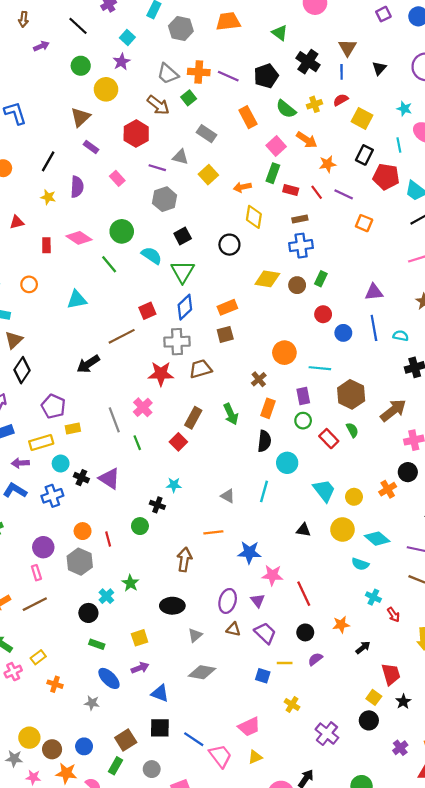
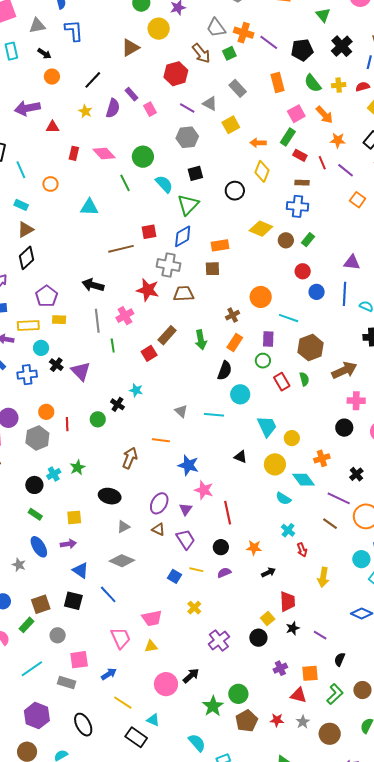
purple rectangle: (91, 147) -> (131, 94), moved
black arrow: (88, 364) -> (93, 285), moved, turned 35
orange cross: (388, 489) -> (322, 458), moved
cyan line: (264, 491) -> (214, 415), turned 66
blue line: (194, 739) -> (108, 594), moved

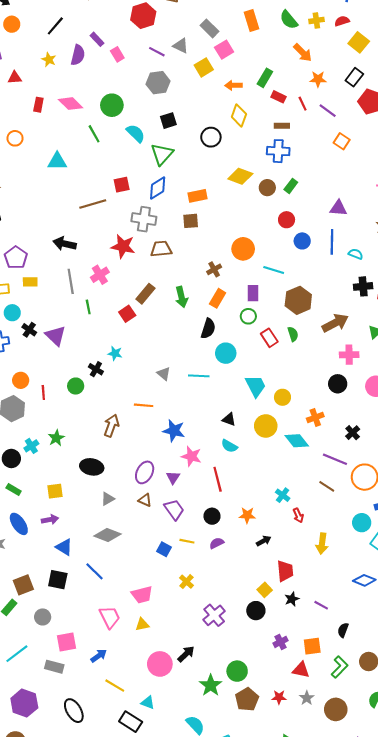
pink square: (296, 114) -> (224, 50), moved
cyan semicircle: (283, 499) -> (229, 446), moved

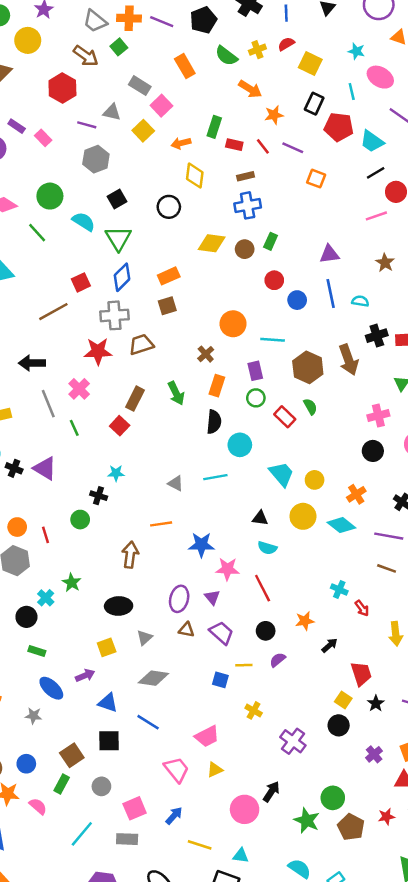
brown arrow: (335, 323) -> (349, 360), moved, turned 110
yellow square: (55, 491) -> (107, 647), moved

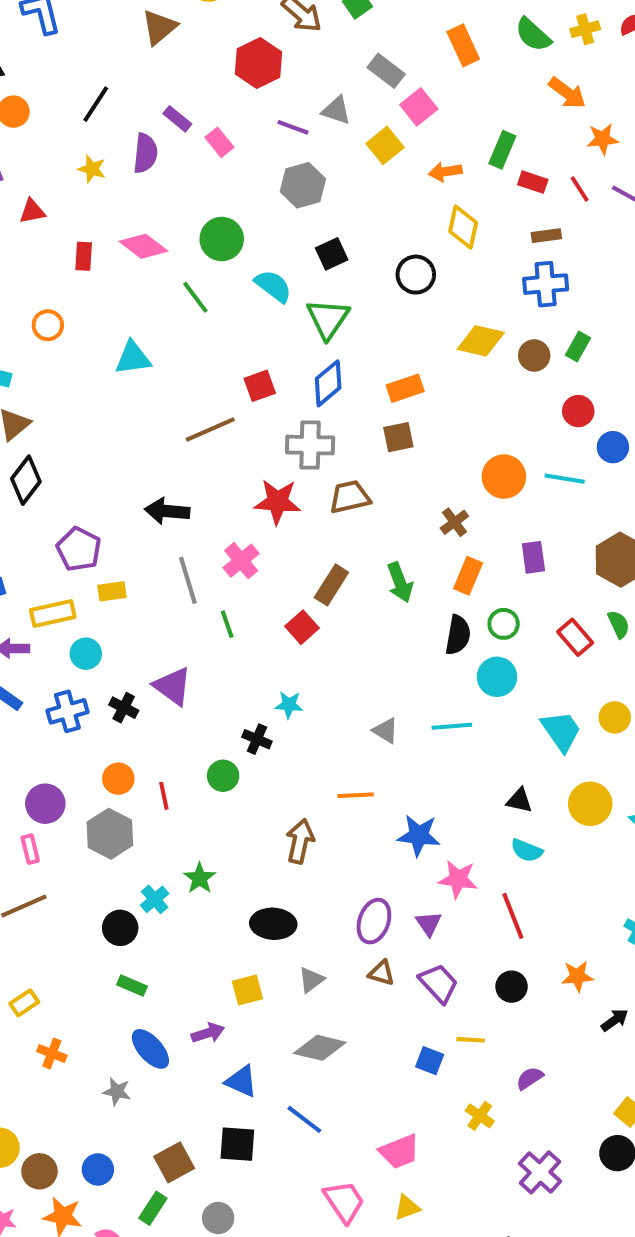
cyan line: (273, 340) -> (565, 479), moved
green circle: (256, 398) -> (504, 624), moved
black cross: (14, 468) -> (124, 708), moved
yellow circle: (315, 480) -> (615, 717), moved
purple semicircle: (278, 660) -> (530, 1078), moved

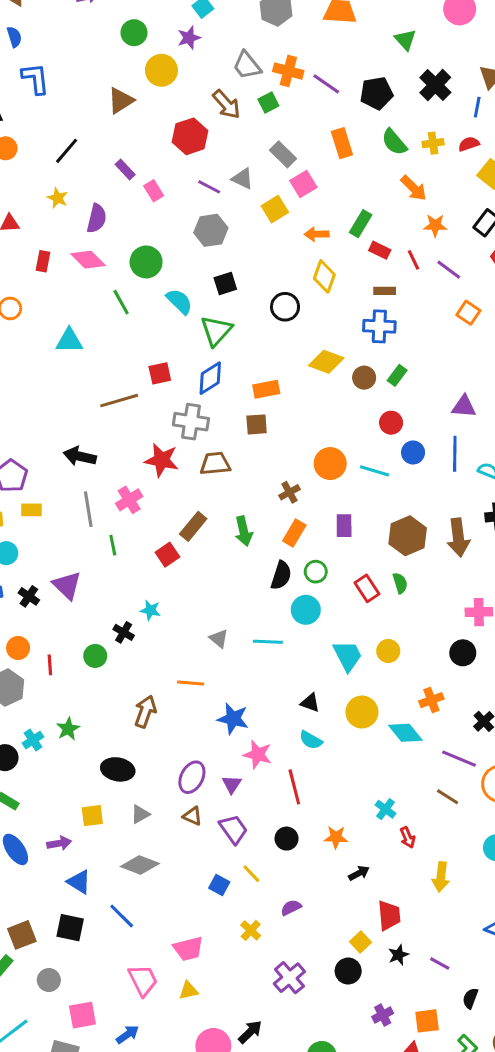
purple semicircle: (145, 153) -> (97, 218), moved
yellow line: (471, 1040) -> (251, 874), turned 36

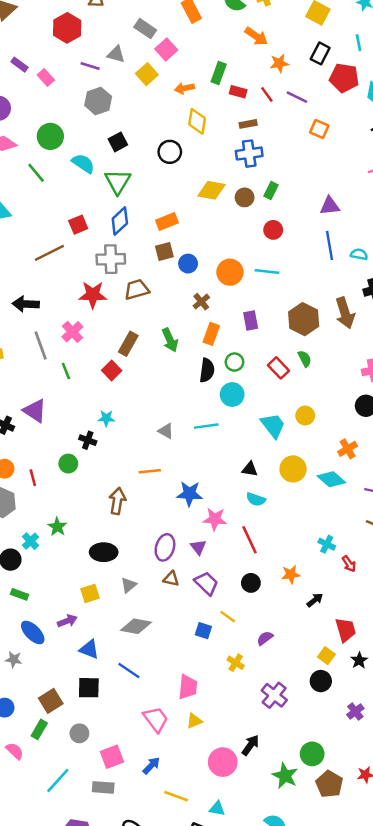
blue circle: (413, 452) -> (188, 264), moved
pink trapezoid: (188, 949) -> (188, 687), turned -60

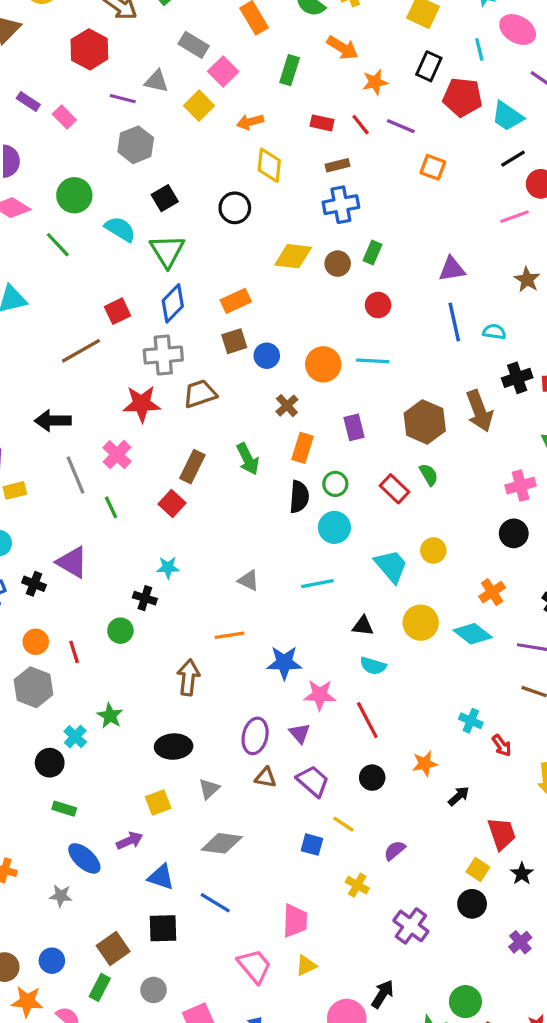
green rectangle: (219, 73) -> (290, 70), moved
cyan line: (206, 426) -> (317, 584), moved

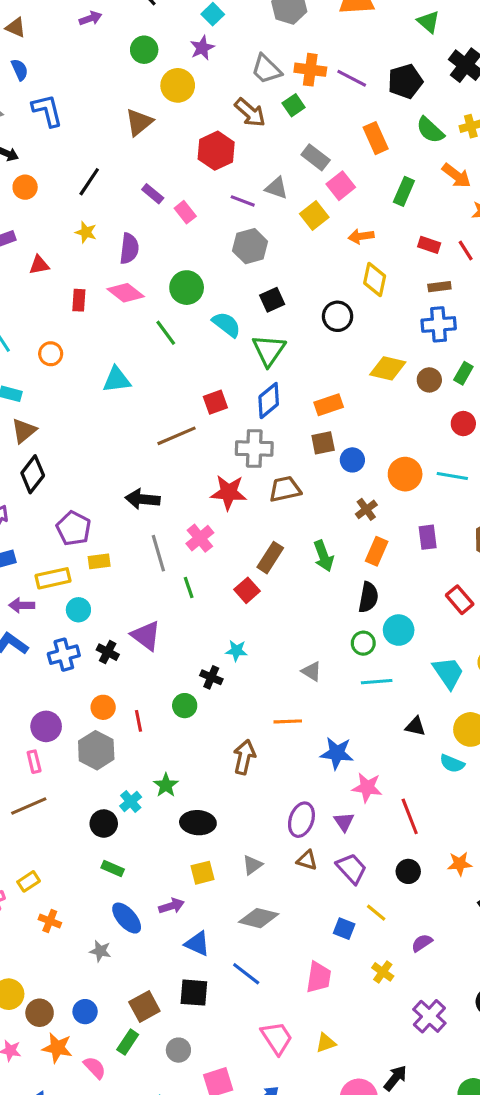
green circle: (335, 484) -> (363, 643), moved
cyan semicircle: (373, 666) -> (452, 764), moved
black ellipse: (174, 747) -> (198, 823), moved
pink trapezoid: (295, 921) -> (319, 977), moved

